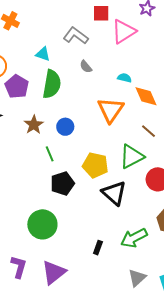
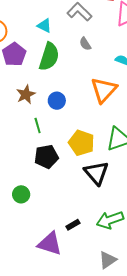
green circle: (42, 224) -> (21, 194), size x0.6
black rectangle: (98, 248) -> (73, 225), turned 32
purple triangle: (54, 272) -> (50, 244), moved, turned 48

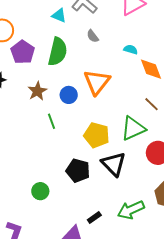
cyan triangle: (44, 26) -> (59, 15), moved
orange triangle: (104, 90) -> (97, 82), moved
black pentagon: (46, 157) -> (78, 170), moved, turned 30

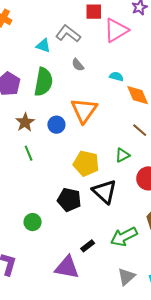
green line: (51, 121) -> (29, 153), moved
green triangle: (133, 129) -> (122, 155), size x0.6

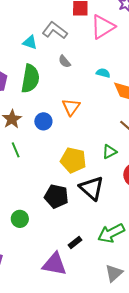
orange triangle: (84, 110) -> (71, 107), size x0.7

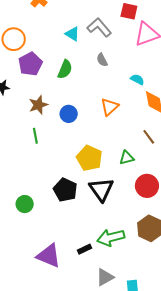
green semicircle: (30, 79) -> (65, 69), size x0.7
orange triangle: (71, 107) -> (110, 107), moved
black rectangle: (75, 242) -> (85, 249), moved

